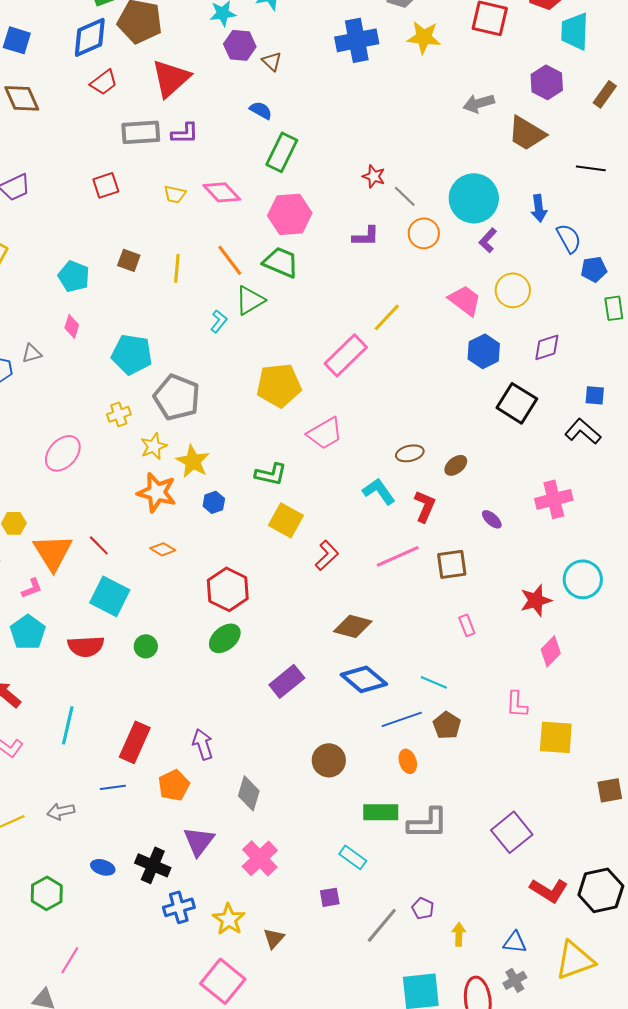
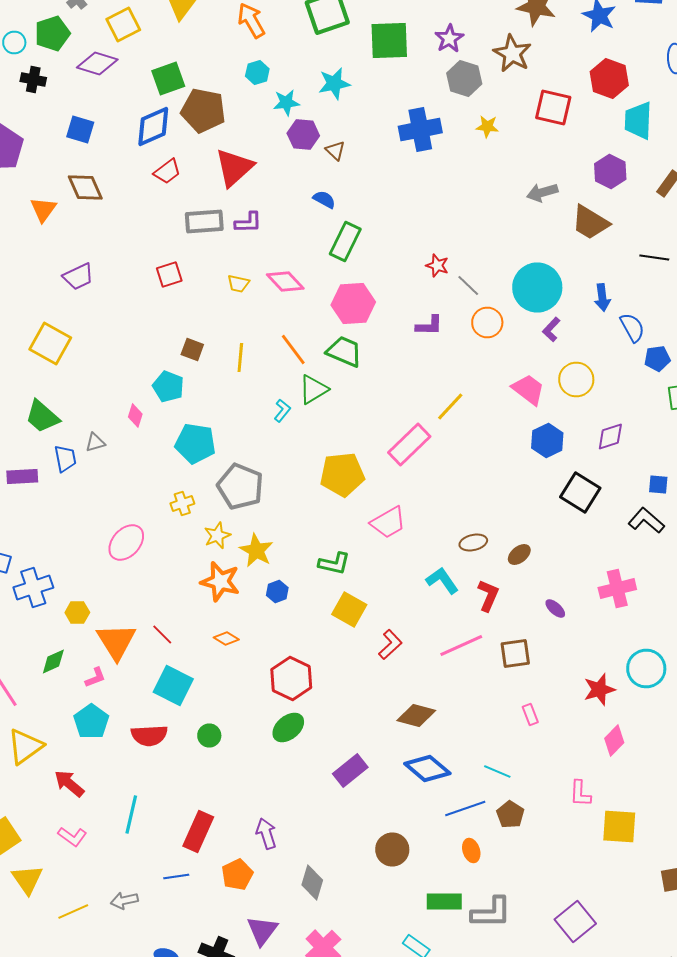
yellow star: (424, 37) -> (487, 126), size x0.7
cyan pentagon: (74, 276) -> (168, 386), moved

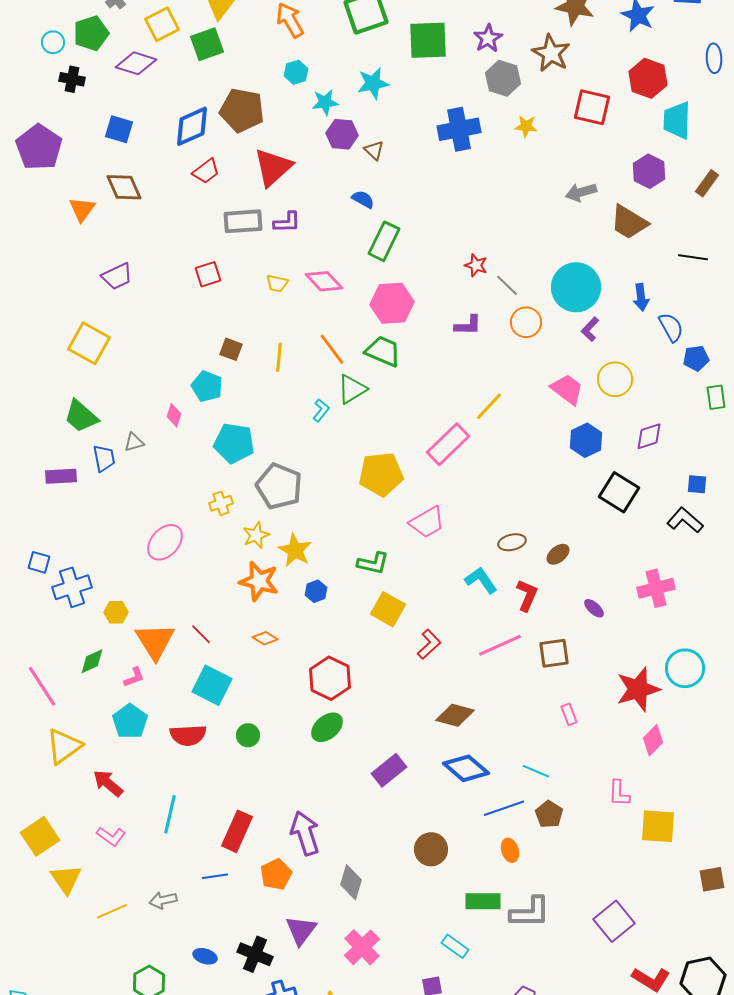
green square: (168, 78) -> (207, 44), moved
red star: (599, 690) -> (638, 689), size x1.4
purple arrow: (266, 834) -> (305, 833), size x1.4

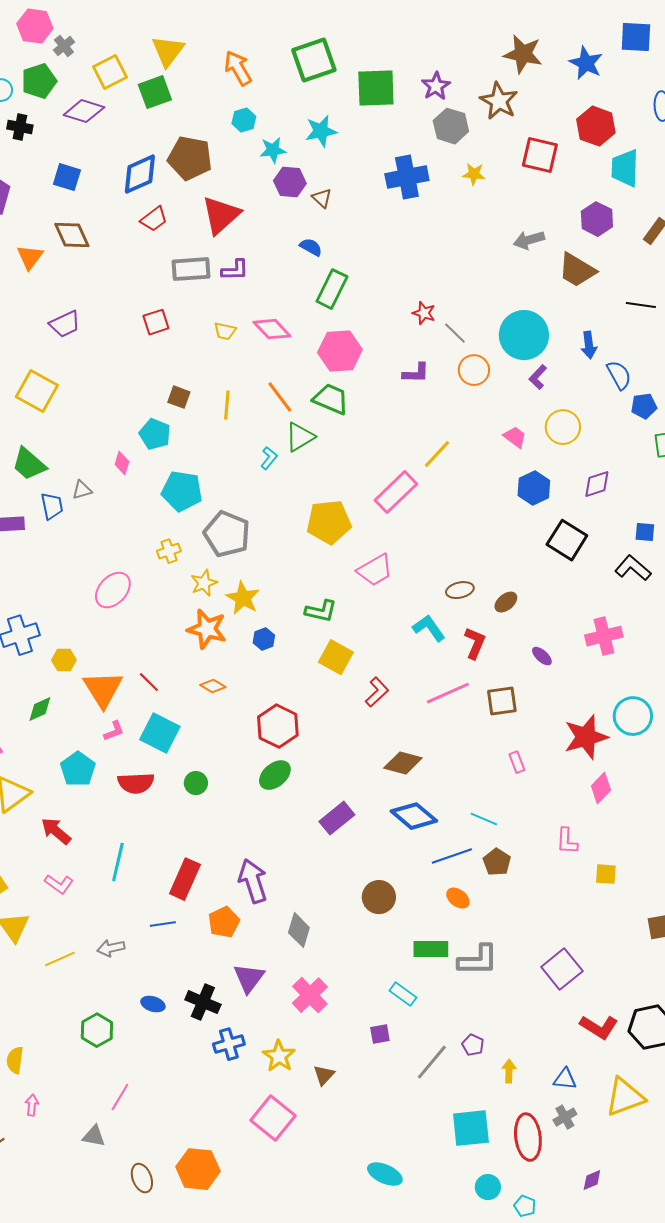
pink trapezoid: (567, 389) -> (515, 437), size x0.7
pink L-shape: (134, 677) -> (114, 731), moved
yellow square: (658, 826) -> (606, 874), size x0.6
orange ellipse: (510, 850) -> (458, 898), turned -35

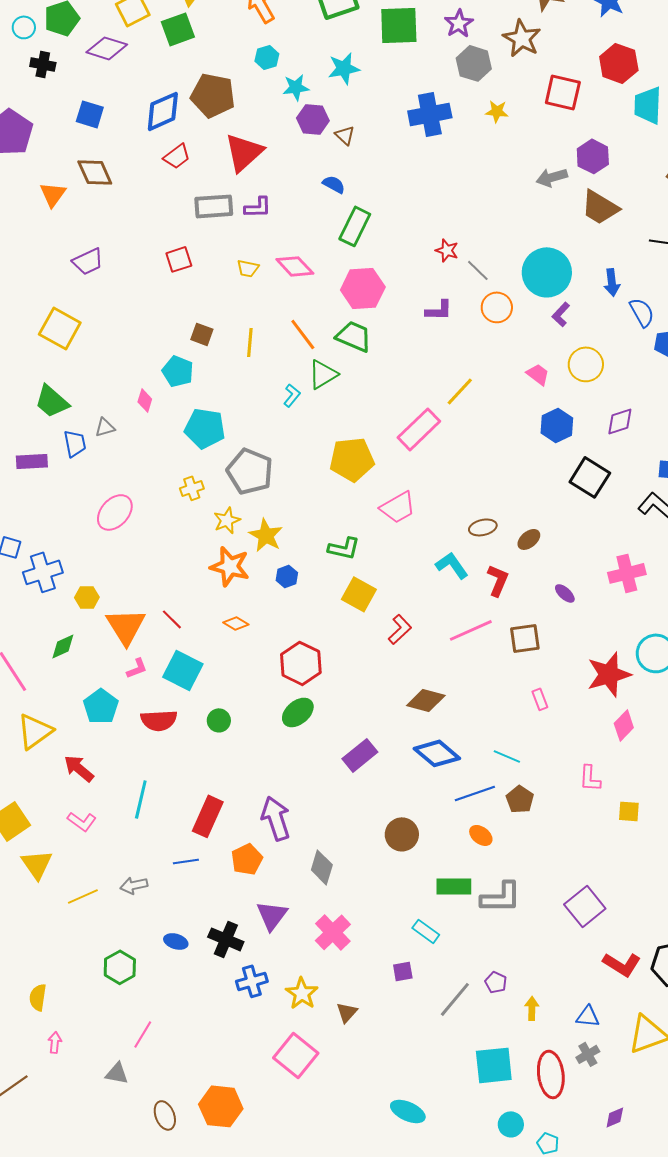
purple hexagon: (597, 219) -> (593, 156), moved
pink ellipse: (113, 590) -> (115, 512), moved

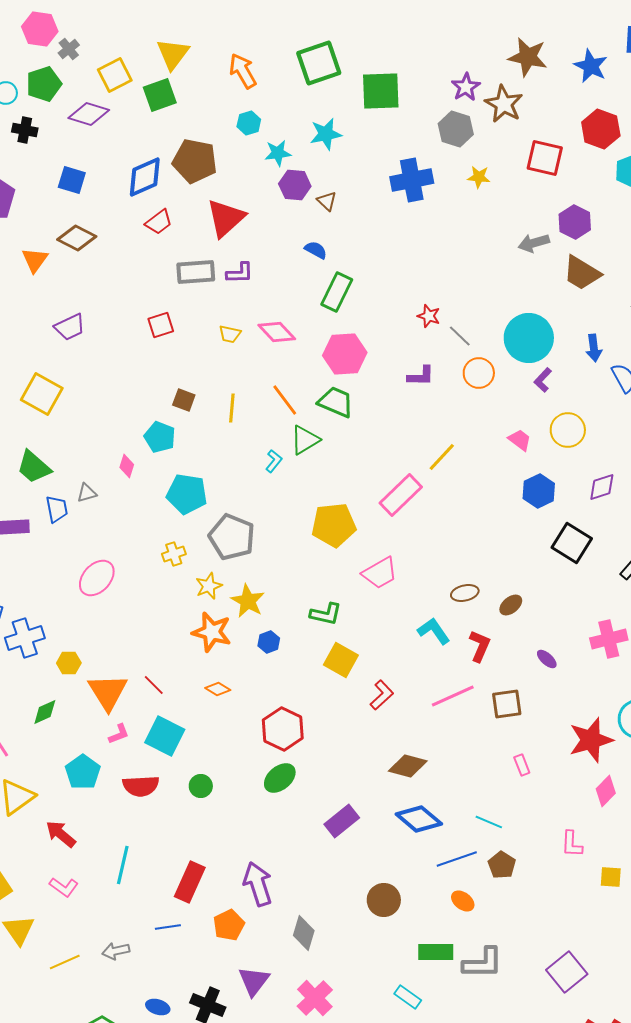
purple star: (459, 23) -> (466, 87), moved
brown diamond: (95, 172) -> (77, 238), turned -39

